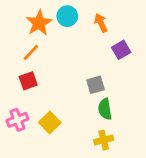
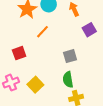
orange line: (31, 53) -> (42, 32), moved
green semicircle: (105, 109) -> (68, 80), moved

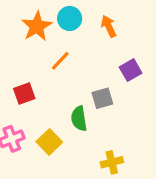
purple square: (89, 30) -> (131, 70), moved
green semicircle: (68, 80) -> (79, 119), moved

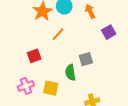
purple square: (131, 70) -> (109, 32), moved
yellow square: (49, 142) -> (51, 88), turned -35

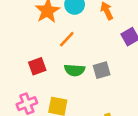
green semicircle: (70, 72) -> (75, 70), moved, turned -77

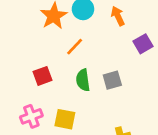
green semicircle: (75, 70) -> (83, 80), turned 78

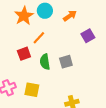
orange arrow: (118, 16) -> (70, 16), turned 80
red square: (43, 76) -> (24, 54), moved

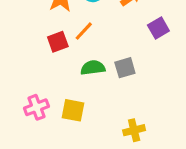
red square: (24, 54) -> (58, 42), moved
green semicircle: (45, 62) -> (93, 68), turned 91

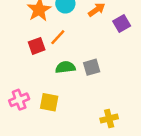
purple square: (158, 28) -> (122, 23), moved
yellow cross: (134, 130) -> (109, 118), moved

